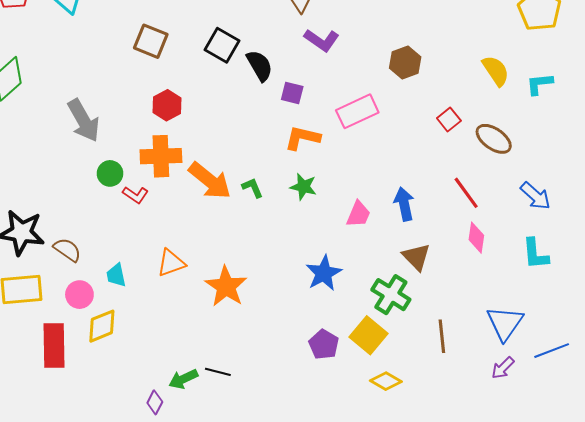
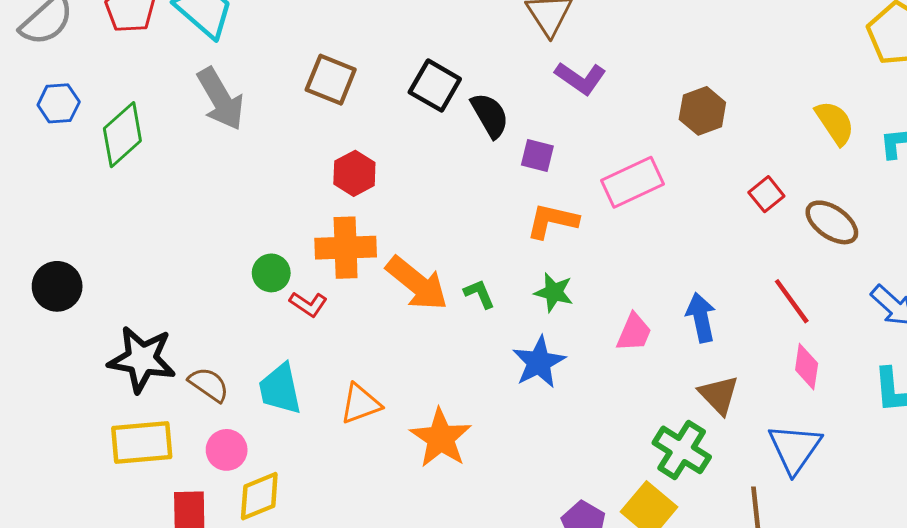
gray arrow: (84, 121) -> (221, 99), moved
blue star: (324, 273) -> (539, 362), moved
cyan trapezoid: (116, 275) -> (280, 389), moved, size x1.5
blue triangle: (505, 323) -> (795, 448), moved

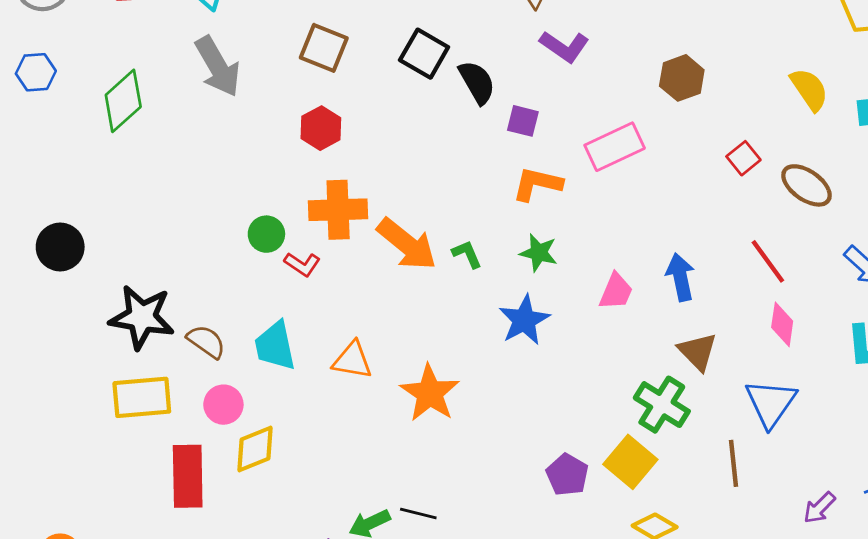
blue hexagon: (59, 103) -> (36, 72), moved
red hexagon: (354, 173) -> (321, 128), moved
orange triangle: (360, 404) -> (352, 360), turned 30

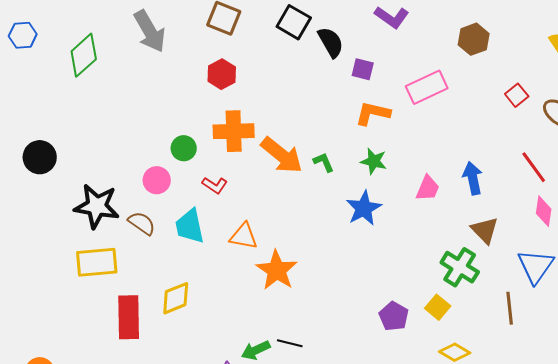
red L-shape: (302, 264) -> (215, 185), moved
orange star: (430, 393) -> (277, 270), moved
pink circle: (223, 405) -> (157, 180), moved
yellow square: (630, 462) -> (438, 307), size x0.7

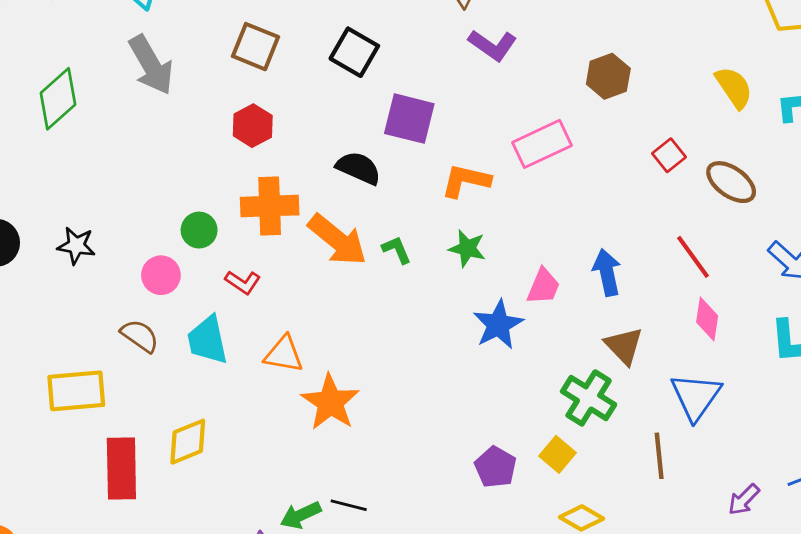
black semicircle: (331, 42) -> (359, 168), moved, turned -36
purple square: (363, 69) -> (409, 119), moved, size x1.6
black star: (97, 206) -> (76, 246), moved, size x0.6
blue star: (364, 208) -> (498, 325), moved

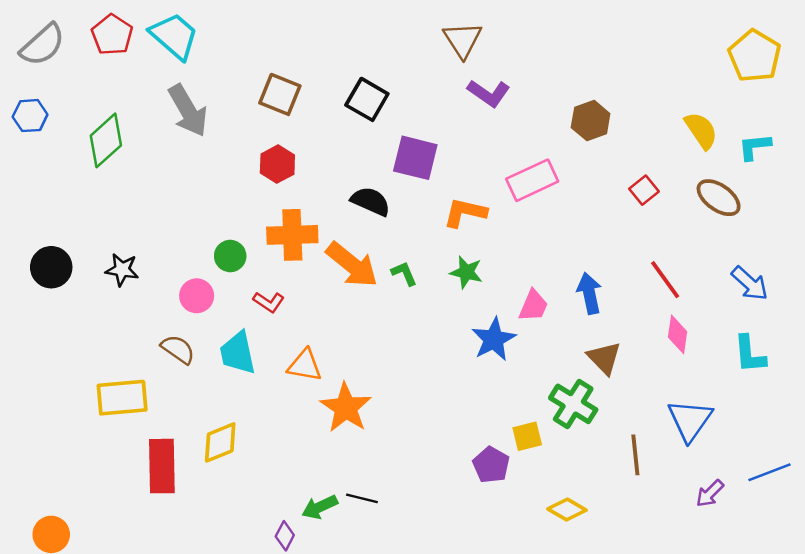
brown ellipse: (731, 182) -> (719, 198), moved
blue triangle: (696, 397) -> (690, 420), moved
yellow square: (558, 454) -> (527, 436), moved, turned 36

